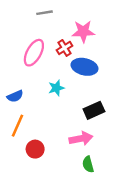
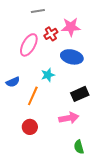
red cross: (65, 48) -> (51, 34), moved
orange line: (17, 126) -> (33, 96), moved
green semicircle: (88, 164) -> (79, 147), moved

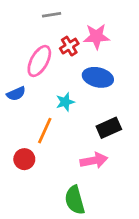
blue semicircle: (13, 82) -> (16, 94), moved
red circle: (30, 127) -> (24, 159), moved
green semicircle: (79, 147) -> (75, 200), moved, size x1.5

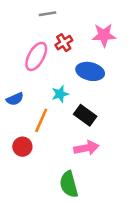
pink star: (97, 36) -> (104, 35), moved
blue semicircle: (16, 94) -> (15, 99), moved
black rectangle: (109, 128) -> (85, 115), moved, turned 60

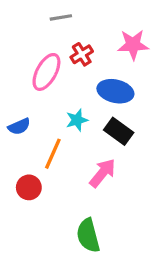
black rectangle: (85, 115) -> (119, 131), moved
pink arrow: (86, 148) -> (103, 173), moved, turned -40

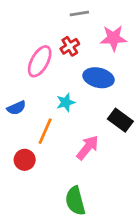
gray line: (61, 17) -> (79, 13), moved
black rectangle: (119, 131) -> (120, 120), moved

